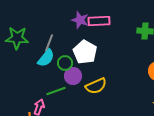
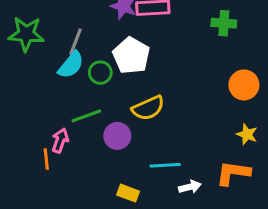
purple circle: (73, 76) -> (117, 136), moved

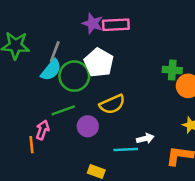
green cross: (224, 23) -> (172, 70), moved
green circle: (100, 73) -> (74, 76), size x1.6
white arrow: (190, 187) -> (145, 138), moved

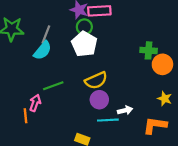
green circle: (74, 76) -> (84, 27), moved, size x0.6
purple circle: (88, 126) -> (99, 100), moved

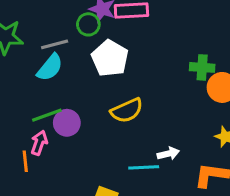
green circle: (84, 27) -> (88, 24), moved
gray line: (46, 34) -> (55, 44), turned 54
green line: (53, 86) -> (47, 115), moved
purple circle: (99, 100) -> (67, 123), moved

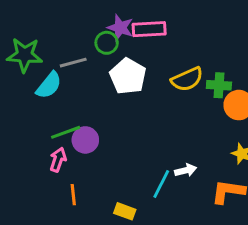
cyan semicircle: (50, 67) -> (49, 85), moved
yellow semicircle: (127, 110) -> (187, 79), moved
orange line: (25, 161) -> (73, 195), moved
cyan line: (144, 167) -> (161, 184), turned -60

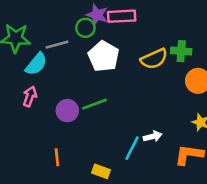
green cross: (219, 85) -> (181, 51), moved
green line: (66, 132) -> (94, 104), moved
pink arrow: (58, 160) -> (30, 96), moved

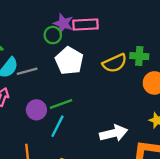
gray line: (57, 45) -> (27, 71), moved
white arrow: (153, 136) -> (114, 133), size x1.6
cyan line: (132, 148) -> (57, 126), moved

